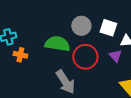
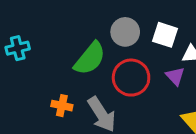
green semicircle: (57, 44) -> (90, 58), turned 120
orange cross: (20, 55) -> (62, 106), moved

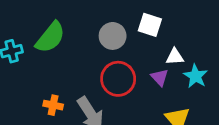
white square: (165, 35) -> (150, 25), moved
green semicircle: (90, 58) -> (50, 37), moved

